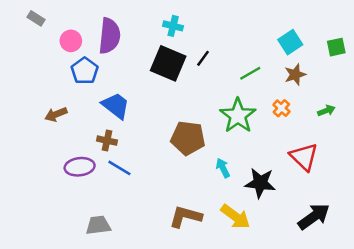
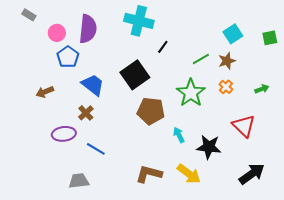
cyan cross: (173, 26) -> (139, 21), size x1.8
black square: (168, 63) -> (135, 75), moved, turned 32
brown star: (295, 75) -> (227, 61), moved
brown cross: (107, 141) -> (86, 113), turned 35
blue line: (119, 168) -> (96, 149), moved

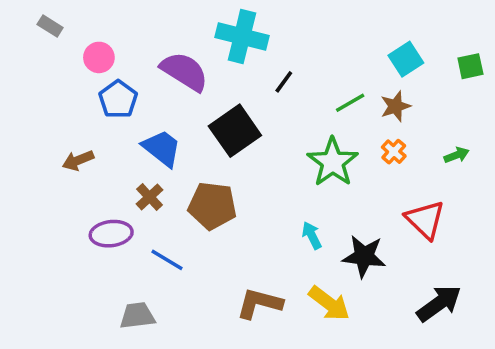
purple semicircle: (88, 29) -> (184, 71), moved, turned -64
brown pentagon: (151, 111) -> (212, 206), moved

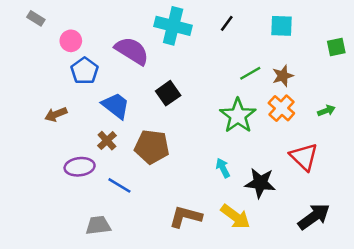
cyan square: (406, 59) -> (281, 26), moved, turned 35
black line: (284, 82) -> (227, 23), moved
black square: (235, 131) -> (168, 93), size x0.7
orange cross: (394, 152) -> (281, 108), size x1.5

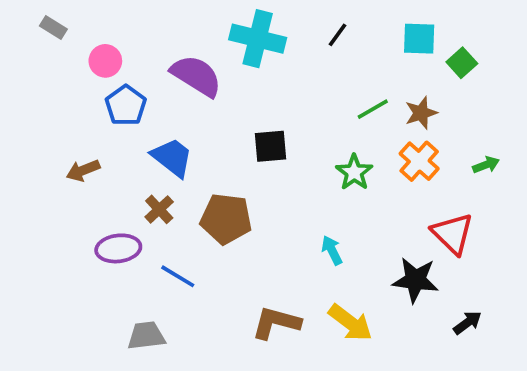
green square: (336, 47) -> (462, 63), moved, turned -30
black square: (168, 93) -> (271, 146), moved, turned 30
green star: (238, 116) -> (354, 172), size x0.7
black star: (260, 183) -> (415, 280), moved
black arrow: (314, 217) -> (467, 323), size x0.6

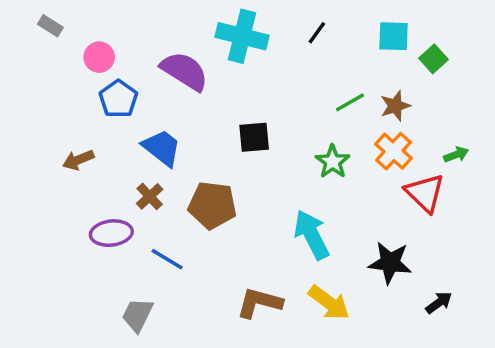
red triangle: (453, 234) -> (425, 193), moved
cyan arrow: (332, 250) -> (312, 235), size x1.8
gray trapezoid: (146, 336) -> (137, 315), turned -57

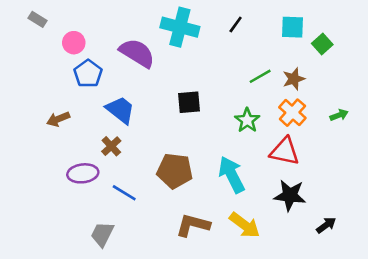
red triangle: (425, 193) -> (285, 151), moved, turned -32
brown pentagon: (212, 205) -> (175, 171), moved

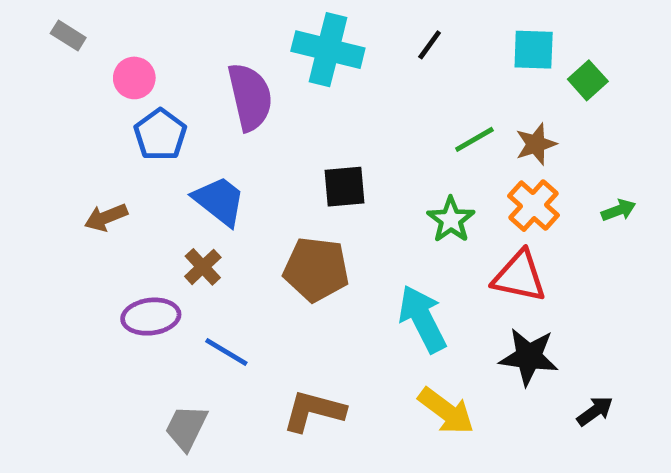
purple semicircle: (137, 53) -> (250, 97), turned 45
brown pentagon: (175, 171) -> (316, 269), moved
brown L-shape: (193, 225) -> (314, 411), moved

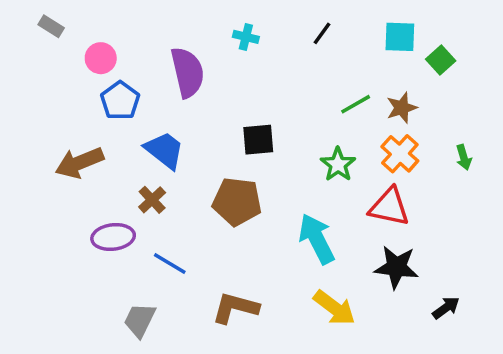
cyan cross: (328, 50) -> (246, 37), size x0.5
green arrow: (619, 210) -> (464, 157), turned 95
brown arrow: (106, 217) -> (79, 163), size x1.5

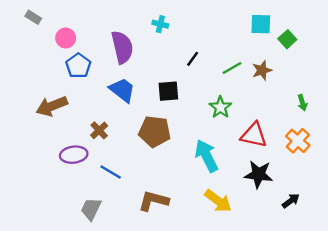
black line: (322, 33) -> (193, 59), moved
blue trapezoid: (164, 150) -> (122, 90), moved
orange cross: (400, 154) -> (298, 141), moved

